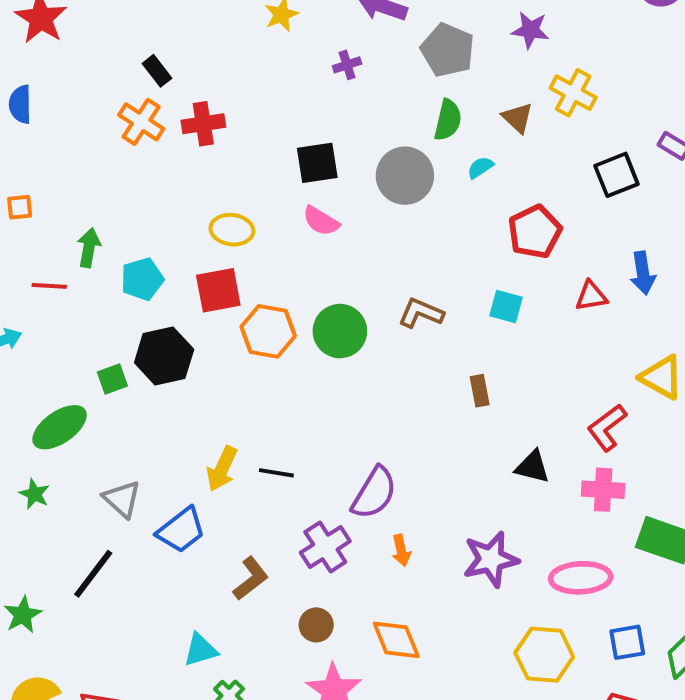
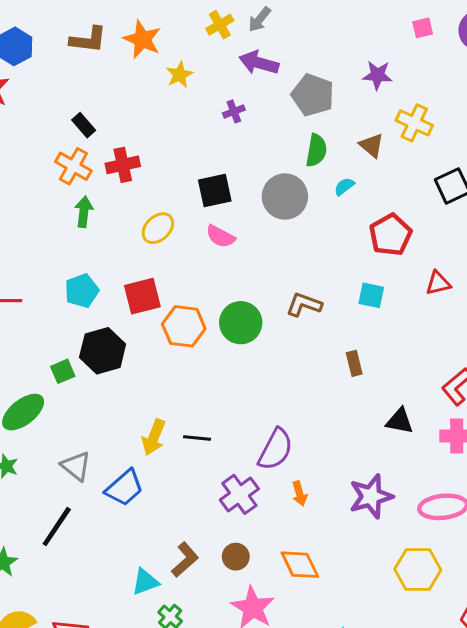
yellow ellipse: (232, 230) -> (158, 228), moved, turned -48
green arrow: (89, 248) -> (84, 212), moved
brown L-shape: (251, 578) -> (185, 560), moved

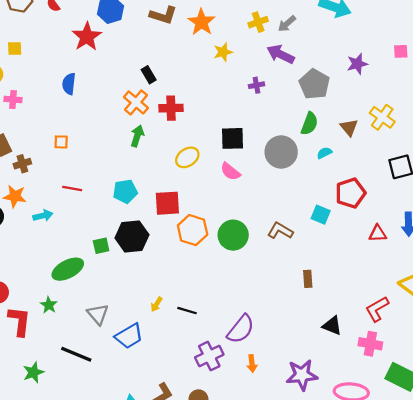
purple star: (377, 75) -> (357, 64), moved, turned -30
cyan square: (371, 295) -> (321, 215), moved
yellow arrow: (154, 437) -> (157, 304), size x0.6
black line: (57, 527) -> (76, 354), turned 68

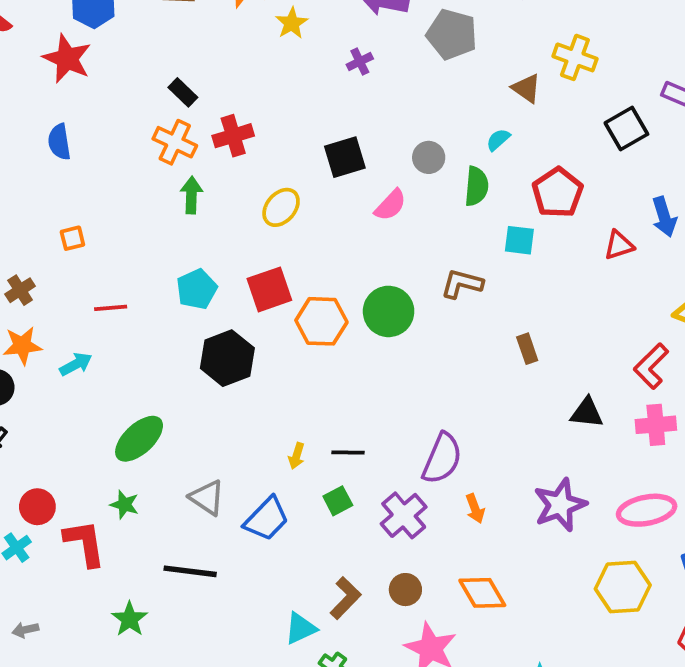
green semicircle: (309, 124) -> (477, 186), moved
gray circle: (281, 152) -> (429, 157), size x0.6
pink semicircle: (230, 172) -> (390, 205), moved, turned -70
green square: (101, 246) -> (338, 501), moved

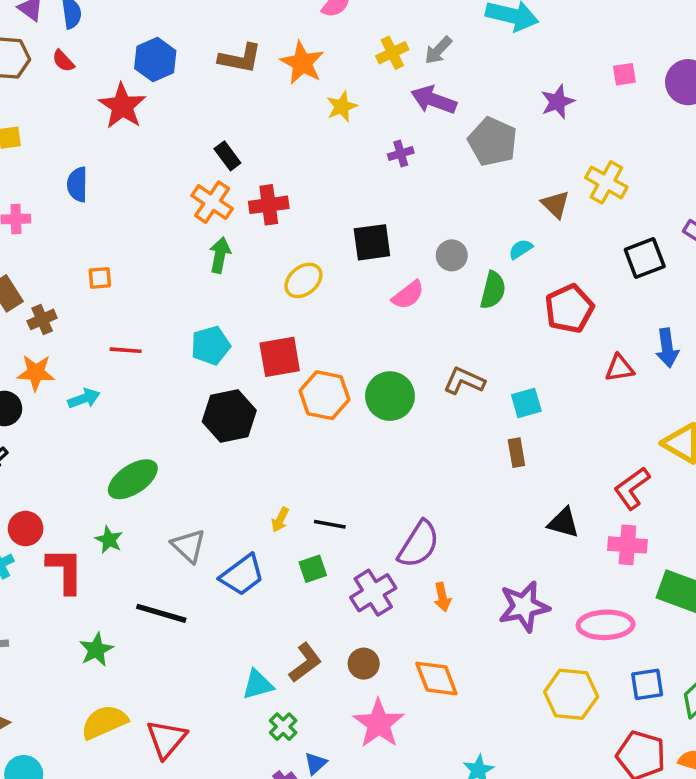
blue semicircle: (59, 142) -> (77, 185), moved
cyan square: (519, 240) -> (526, 403), moved, turned -32

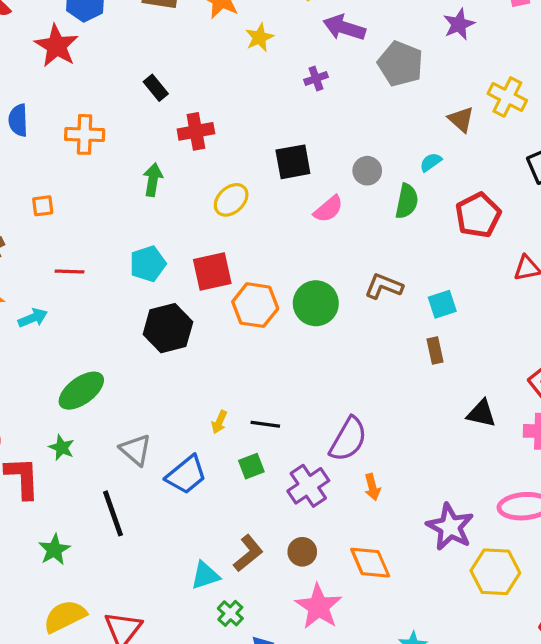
orange cross: (212, 202) -> (85, 134), moved, turned -30
purple star: (524, 606) -> (450, 527), moved, turned -30
black line: (161, 613) -> (113, 513), turned 57

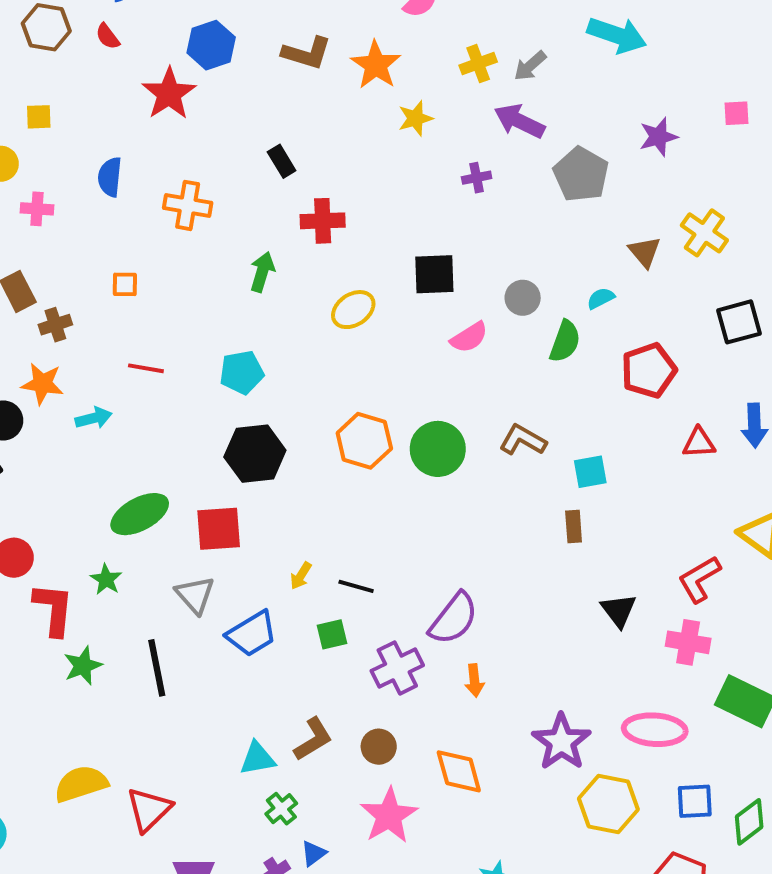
red square: (212, 271) -> (219, 529), moved
black triangle: (481, 413) -> (619, 610), turned 32
green star: (54, 550) -> (83, 666), moved

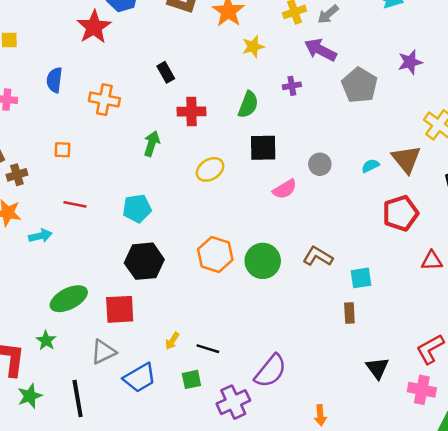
brown triangle: (645, 252) -> (406, 159), moved, size x1.4
green semicircle: (565, 341) -> (248, 105), moved
gray triangle: (195, 595) -> (103, 352), turned 44
orange arrow: (474, 681) -> (320, 415), moved

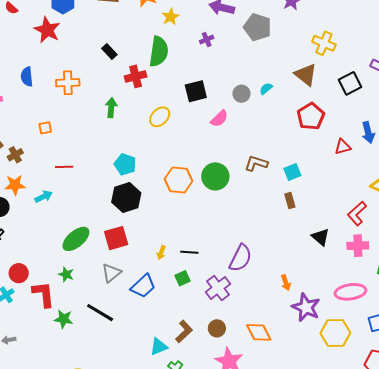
green semicircle: (248, 105) -> (159, 51), moved, size x1.4
cyan semicircle: (370, 166) -> (266, 89), moved
cyan pentagon: (137, 208) -> (125, 164), moved, turned -30
green star: (30, 396) -> (64, 319), turned -30
black line: (78, 398) -> (100, 313), turned -36

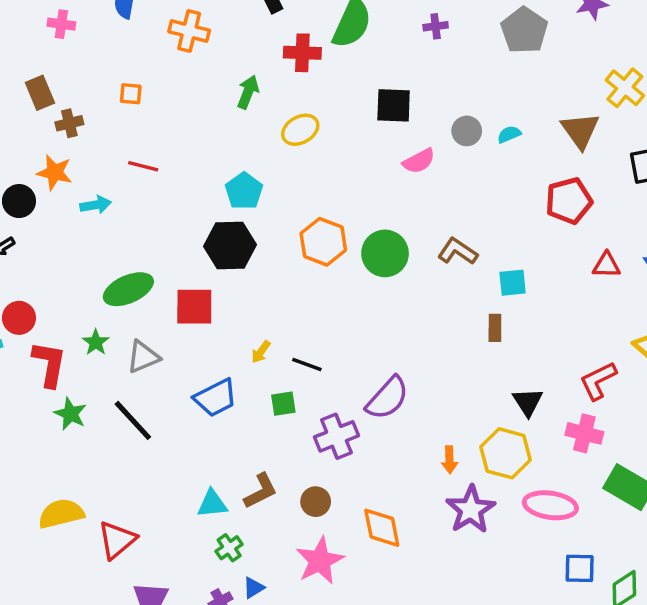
yellow ellipse: (160, 117) -> (300, 130), moved
gray triangle: (111, 273) -> (143, 357), moved
yellow hexagon: (335, 333) -> (506, 453), moved

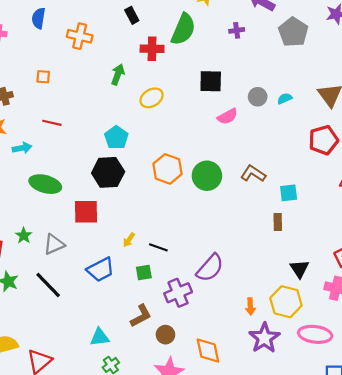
green ellipse: (128, 289) -> (45, 184), moved, turned 40
brown L-shape: (261, 491) -> (141, 316), moved

